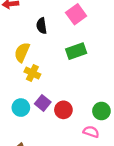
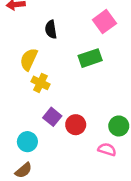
pink square: (76, 14) -> (104, 22), moved
cyan circle: (21, 108) -> (27, 142), moved

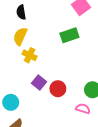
black semicircle: (51, 29) -> (21, 12), moved
cyan circle: (27, 142) -> (11, 102), moved

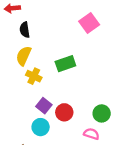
green rectangle: (69, 35) -> (65, 64), moved
cyan circle: (11, 102) -> (41, 127), moved

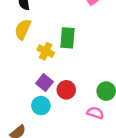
green rectangle: (65, 64) -> (67, 38), turned -66
yellow cross: (34, 76) -> (46, 51), moved

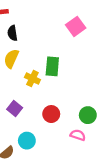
purple square: (45, 83) -> (15, 108), moved
cyan circle: (41, 106) -> (27, 141), moved

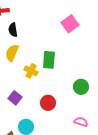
green circle: (88, 115) -> (81, 87), moved
pink semicircle: (78, 135) -> (81, 122), moved

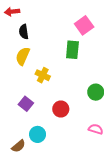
green rectangle: (49, 60) -> (72, 50), moved

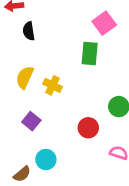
yellow semicircle: (23, 56) -> (25, 77), moved
red circle: (61, 109) -> (88, 128), moved

